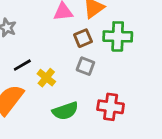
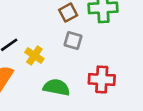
green semicircle: (65, 111) -> (56, 87), turned -145

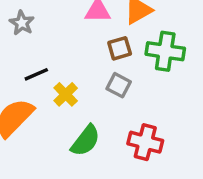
green semicircle: (56, 87) -> (86, 141), turned 105

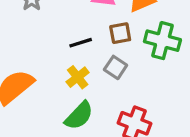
black line: (36, 74) -> (81, 43), moved
yellow cross: (66, 94) -> (78, 77), moved

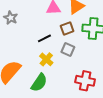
green semicircle: (79, 116) -> (39, 83), moved

